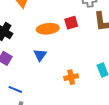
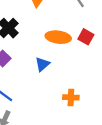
red square: (71, 23) -> (86, 37), turned 32

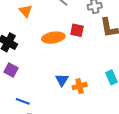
blue triangle: (42, 64) -> (62, 80), moved

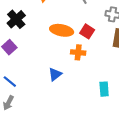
orange cross: (80, 86) -> (78, 52), moved

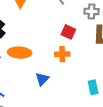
orange ellipse: (62, 30) -> (20, 53), moved

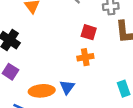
orange ellipse: (20, 53) -> (42, 91), moved

